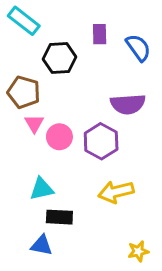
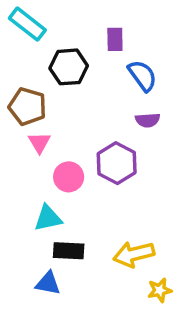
blue semicircle: (138, 48) -> (142, 76), moved
purple semicircle: (128, 104) -> (148, 120), size x0.6
pink circle: (59, 137) -> (69, 177), moved
yellow arrow: (116, 192) -> (134, 254), moved

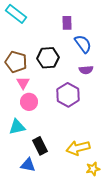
black hexagon: (69, 67) -> (48, 58), moved
pink circle: (69, 177) -> (29, 102), moved
cyan triangle: (48, 218) -> (17, 127), moved
black rectangle: (69, 251) -> (40, 146), turned 60

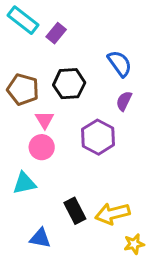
purple rectangle: (67, 23) -> (56, 33), moved, turned 40
purple semicircle: (86, 70) -> (124, 101), turned 120
pink triangle: (23, 83) -> (45, 120), moved
black rectangle: (40, 146) -> (75, 211), moved

